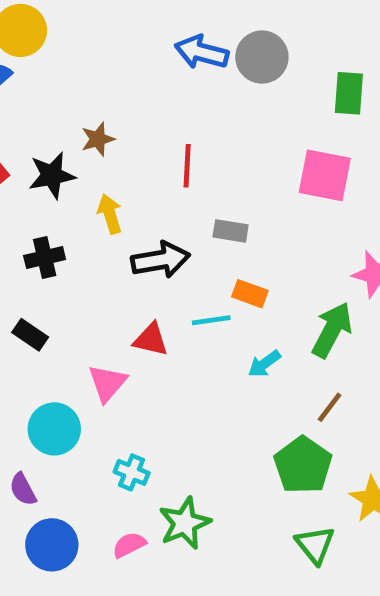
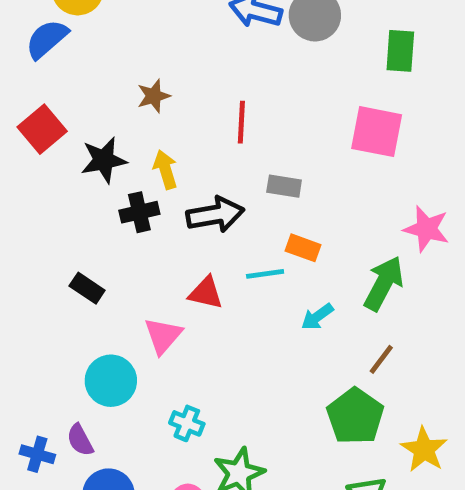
black star: (52, 175) -> (104, 160), moved
black cross: (45, 257) -> (139, 212), moved

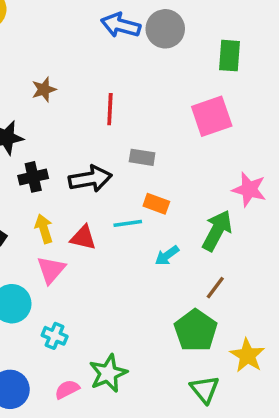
pink square: (377, 132) -> (212, 116), turned -30
yellow arrow: (165, 170) -> (44, 229), moved
cyan cross: (187, 423) -> (55, 336), moved

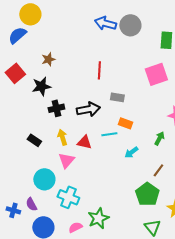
brown star: (44, 89) -> (48, 59), moved
green arrow: (217, 231) -> (159, 138), size x0.6
cyan cross: (55, 336) -> (68, 197), size x1.5

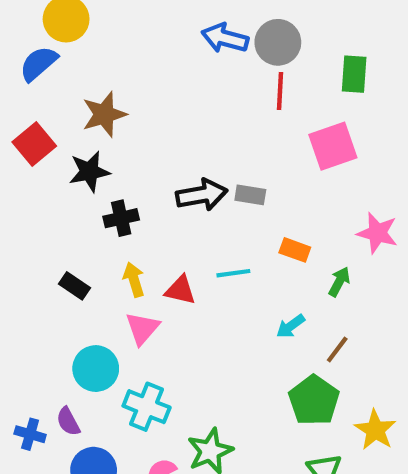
brown star: (48, 59) -> (104, 114), size x1.5
red line: (99, 70) -> (280, 91), moved
black arrow: (88, 109) -> (202, 195), moved
orange rectangle: (125, 123) -> (295, 250), moved
cyan arrow: (131, 152) -> (291, 326), moved

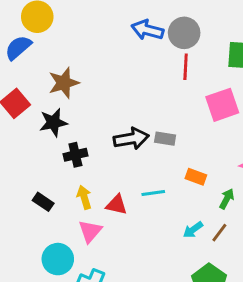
brown line: (337, 349) -> (219, 233), moved

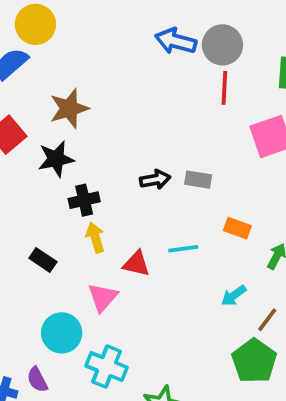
black arrow: (131, 139) -> (155, 180), size x0.7
yellow arrow: (84, 197) -> (95, 238), moved
brown line: (219, 233) -> (267, 320), moved

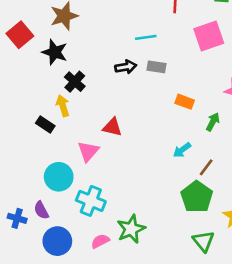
black star: (56, 159) -> (55, 52), turned 30
black cross: (84, 200) -> (75, 82), turned -35
yellow arrow: (95, 238) -> (63, 106), moved
cyan line: (183, 249) -> (146, 37), moved

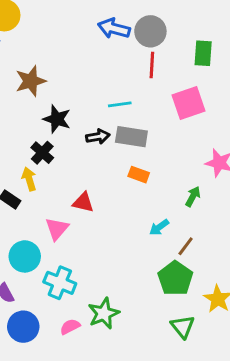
black star: (55, 52) -> (57, 119), moved
gray rectangle: (157, 67) -> (131, 137), size x1.5
orange rectangle: (185, 102) -> (139, 175), moved

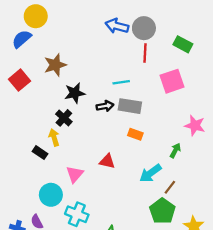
green rectangle: (203, 53) -> (183, 44), turned -66
black star: (57, 119) -> (75, 93), turned -30
red triangle: (83, 202) -> (107, 161), moved
cyan arrow: (159, 227) -> (150, 173), size x1.5

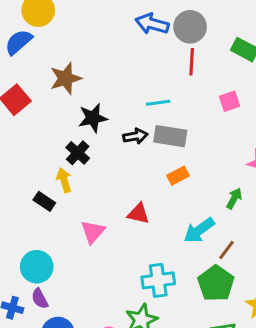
pink square: (172, 81) -> (230, 101), size x0.6
orange rectangle: (135, 134) -> (178, 176), turned -48
cyan circle: (51, 195) -> (37, 267), moved
cyan cross: (77, 214) -> (158, 280), moved, turned -30

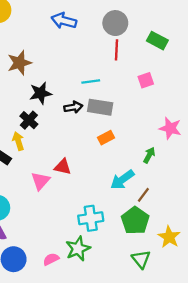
blue arrow: (152, 24) -> (64, 21), moved
red triangle: (138, 214) -> (63, 167), moved

